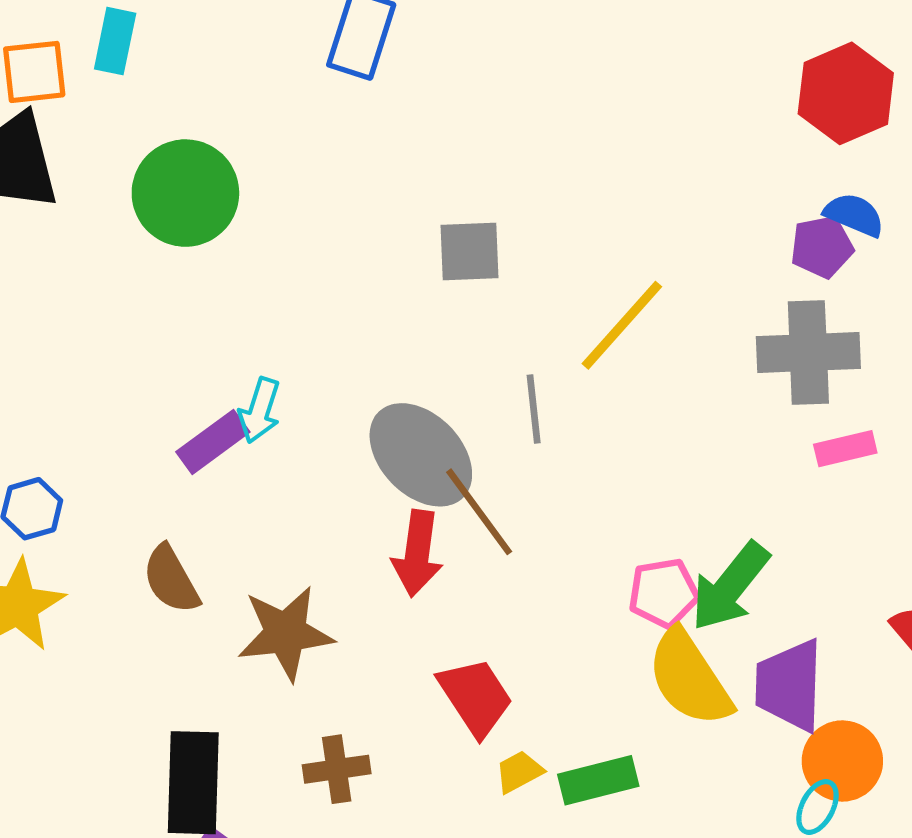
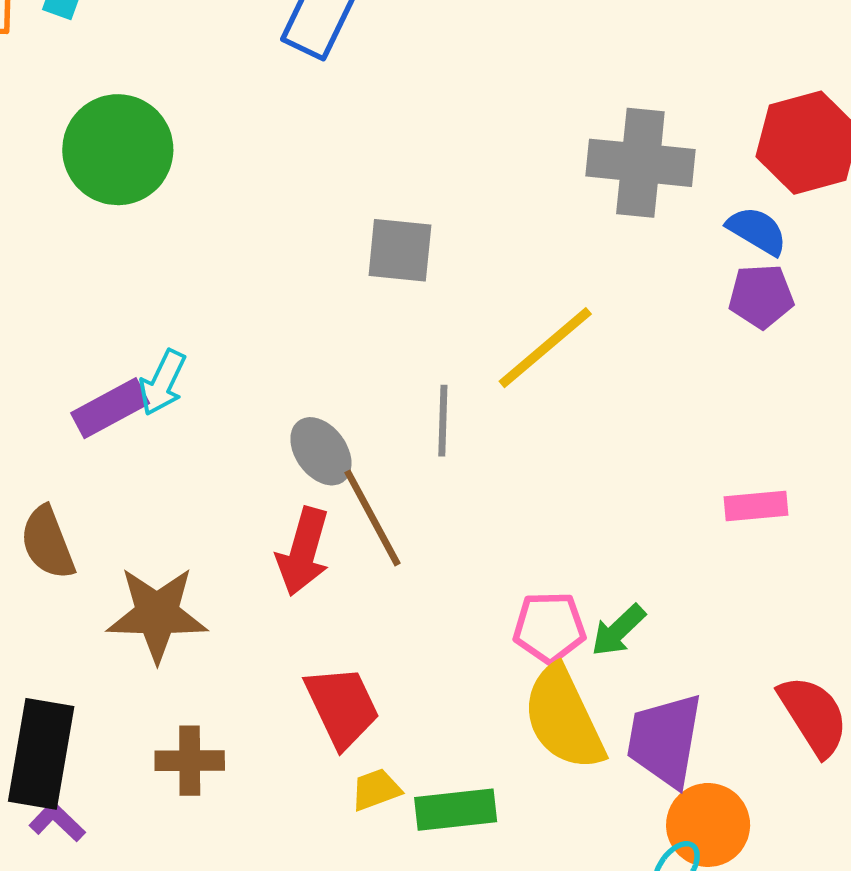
blue semicircle: (854, 215) -> (757, 231), moved
gray cross: (808, 352) -> (640, 163), moved
gray ellipse: (421, 455) -> (321, 451), size x0.6
green arrow: (730, 587) -> (618, 630), size x0.6

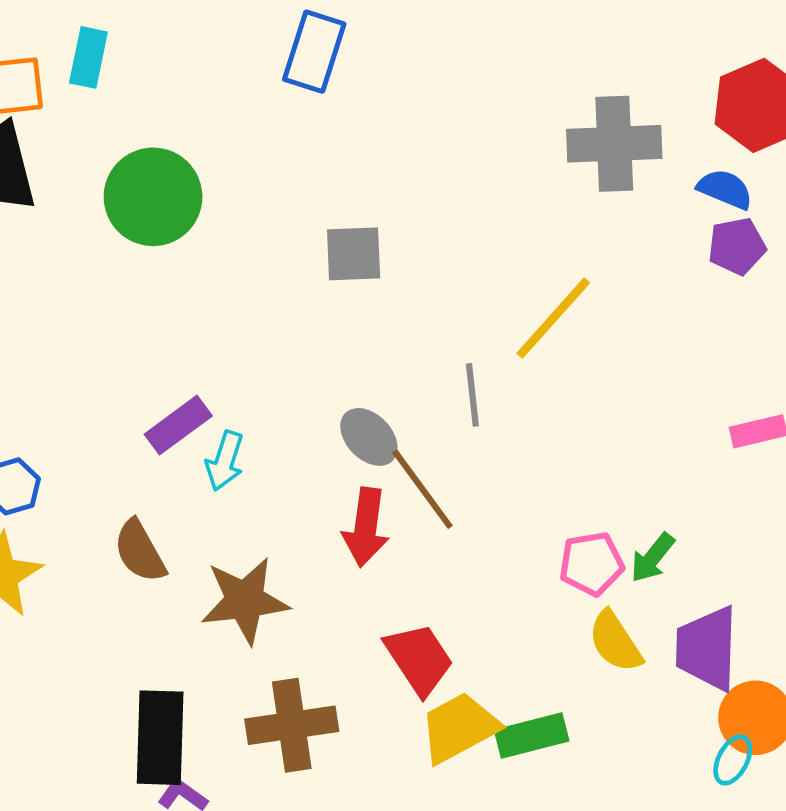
gray square: (400, 250) -> (354, 254), moved
cyan arrow: (162, 383) -> (225, 461), moved
yellow semicircle: (564, 718) -> (615, 642), size x0.7
brown cross: (190, 761) -> (292, 725), size x1.5
yellow trapezoid: (376, 790) -> (459, 728), size x1.8

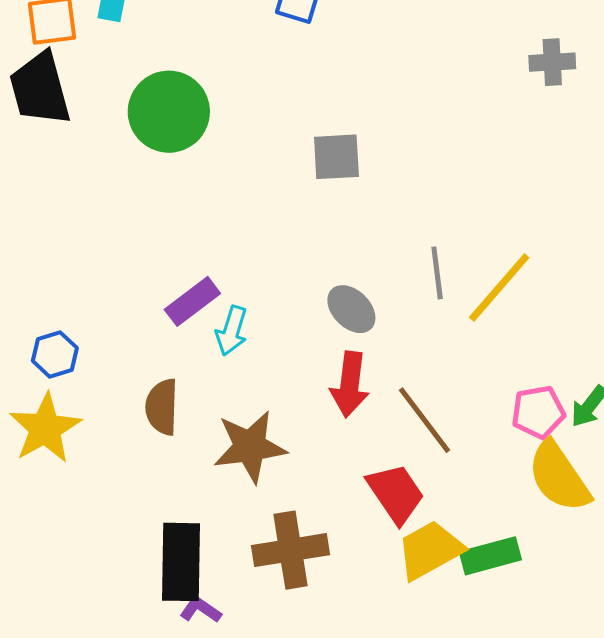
gray cross: (614, 144) -> (552, 62), size x0.6
yellow line: (553, 318) -> (499, 287), moved
brown line: (422, 489) -> (425, 420), moved
brown semicircle: (140, 551) -> (162, 407), turned 32
yellow semicircle: (615, 642) -> (559, 477), size x1.4

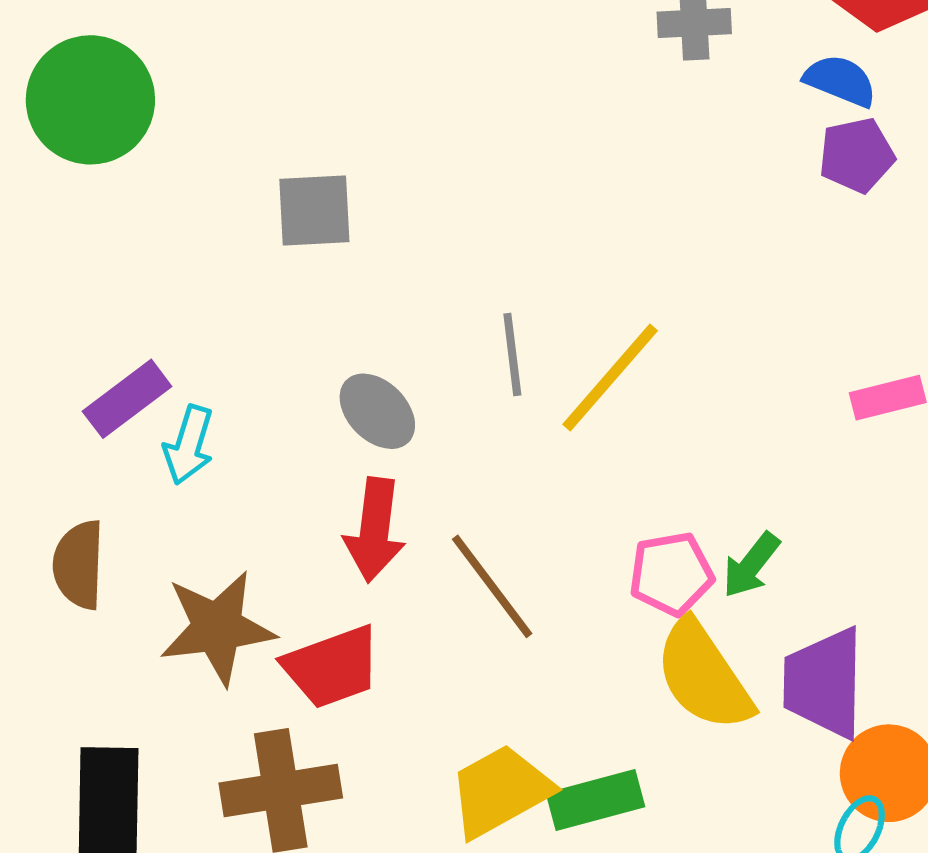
gray square: (336, 157) -> (314, 210), moved
red trapezoid: (396, 493) -> (332, 667), moved, turned 104

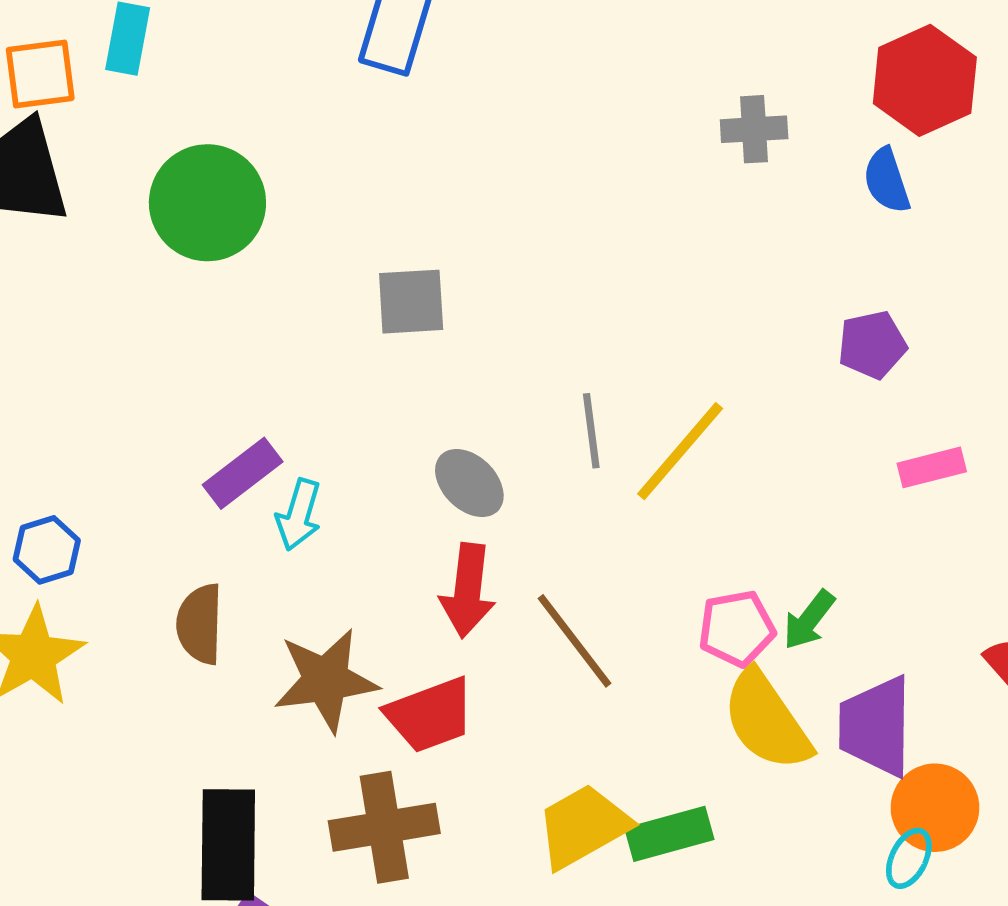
blue semicircle: (840, 81) -> (887, 181), turned -130
purple pentagon: (857, 155) -> (872, 345), moved

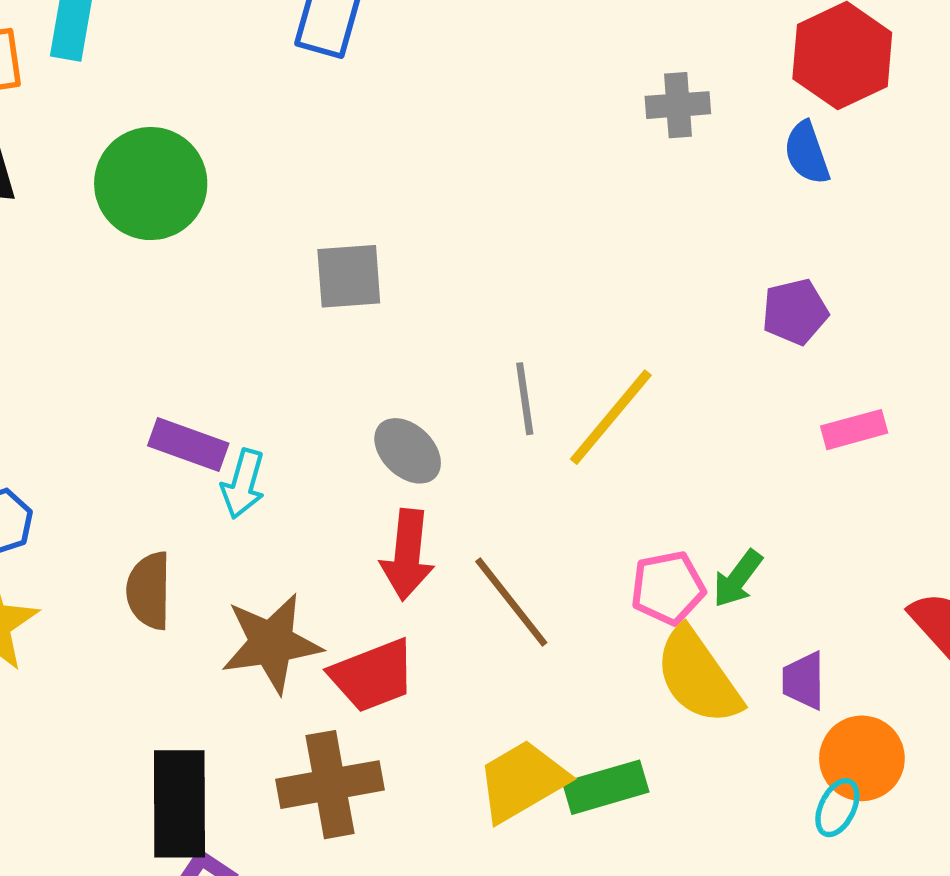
purple rectangle: (243, 473) -> (188, 445), turned 58
purple trapezoid: (876, 726) -> (804, 681), size x0.6

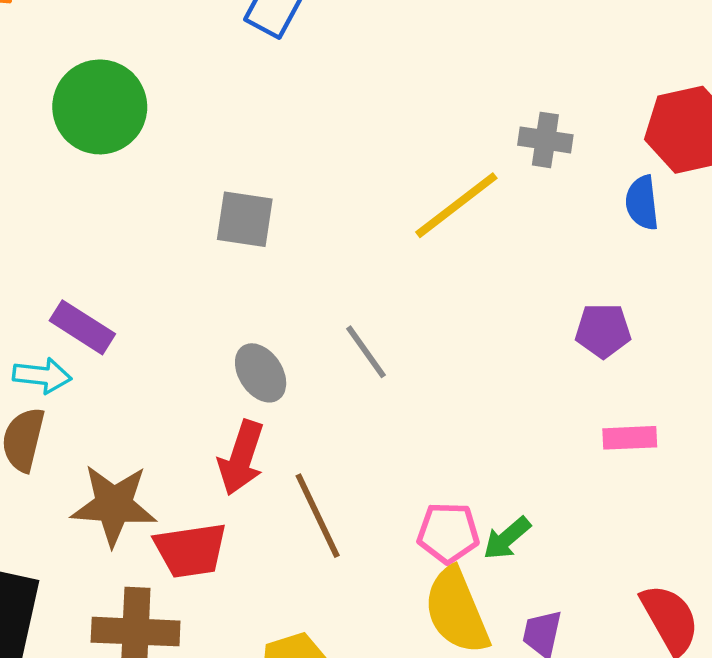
gray line: (525, 399) -> (366, 352), turned -40
yellow line: (611, 417) -> (456, 205), moved
cyan arrow: (243, 484) -> (42, 376), moved, turned -112

